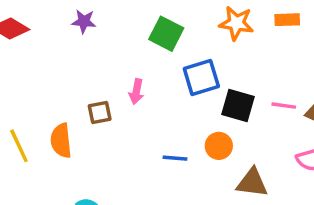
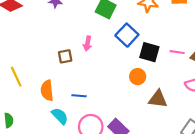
blue square: (201, 78) -> (127, 35), turned -30
orange semicircle: (61, 141) -> (47, 90), moved
blue line: (175, 158) -> (79, 96), moved

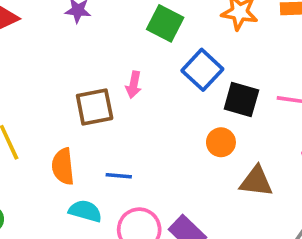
brown square: (65, 56) -> (95, 107), size x1.5
cyan semicircle: (60, 116) -> (85, 211), turned -30

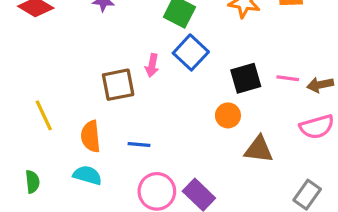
blue square: (202, 70) -> (191, 52), moved
black square: (241, 100) -> (246, 78), turned -32
cyan semicircle: (85, 211) -> (87, 175), moved

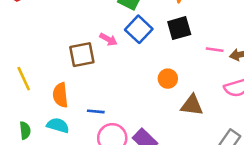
pink arrow: (152, 65) -> (108, 39), turned -72
black square: (246, 78) -> (179, 28), moved
blue line: (139, 145) -> (96, 111), moved
green semicircle: (32, 182) -> (25, 130), moved

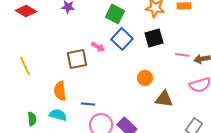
yellow line: (24, 79) -> (25, 66), moved

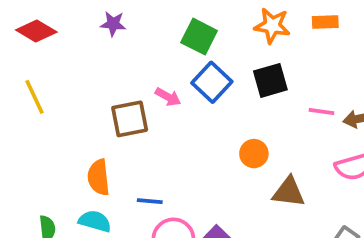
yellow line: (25, 66) -> (35, 97), moved

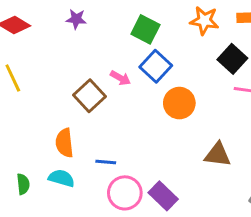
black square: (270, 80) -> (232, 59), moved, turned -32
brown square: (130, 119) -> (89, 96), turned -32
orange circle: (254, 154) -> (179, 103), moved, size x1.4

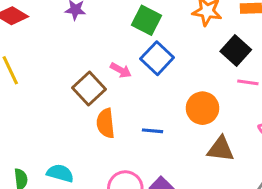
orange circle: (179, 103) -> (203, 108), moved
orange semicircle: (64, 143) -> (106, 123), moved
blue line: (106, 162) -> (153, 131), moved

